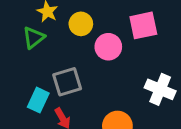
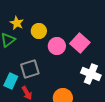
pink square: (143, 25) -> (80, 43), moved, turned -36

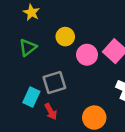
yellow star: (17, 23) -> (31, 12), moved

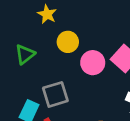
yellow star: (31, 12) -> (47, 14), moved

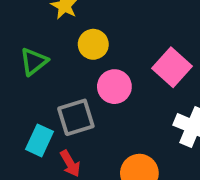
pink circle: (93, 63) -> (114, 87), moved

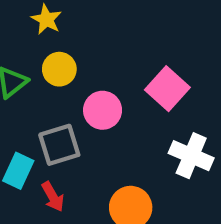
yellow circle: (93, 44) -> (59, 69), moved

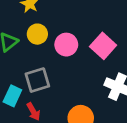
pink circle: (103, 110) -> (66, 45), moved

